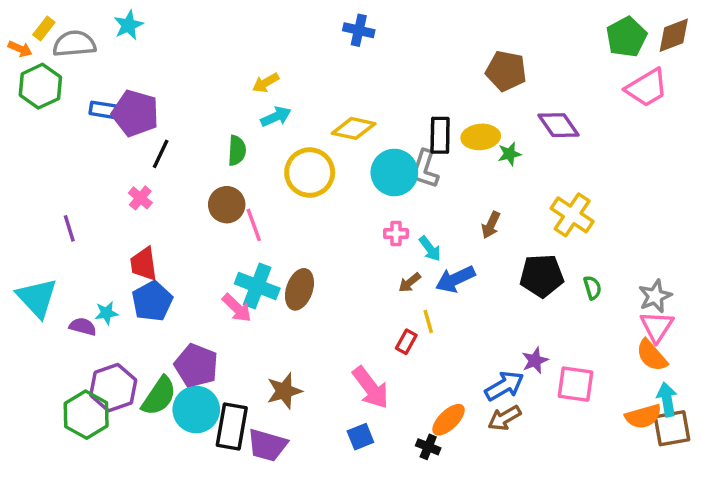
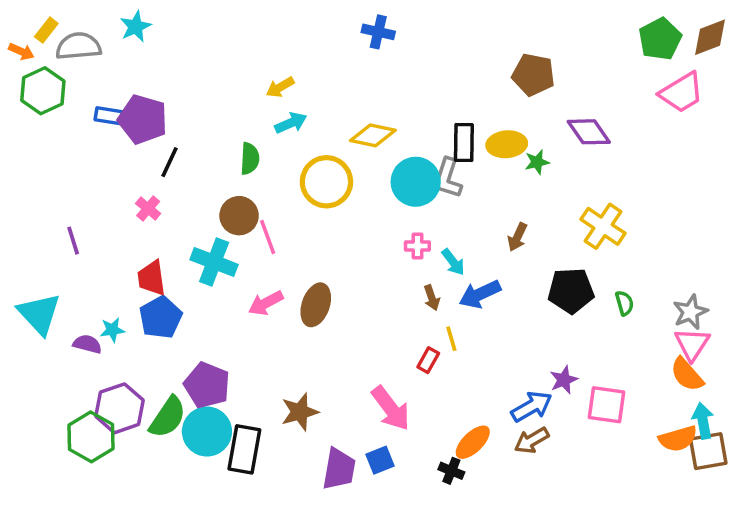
brown arrow: (410, 283) -> (432, 298), turned -70
cyan cross: (257, 286) -> (214, 262), moved
pink arrow: (237, 308) -> (266, 303), moved, turned 108
purple trapezoid: (267, 445) -> (339, 469), moved, turned -96

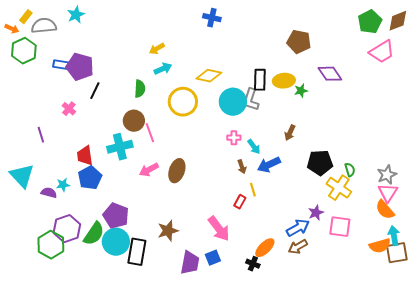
pink cross: (148, 209) -> (69, 109), moved
yellow cross: (603, 226) -> (339, 188), moved
cyan cross: (214, 262) -> (120, 147), turned -35

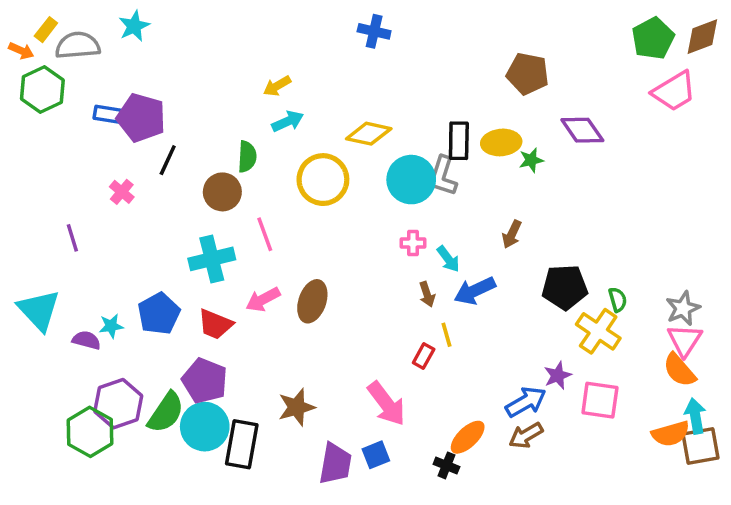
brown circle: (134, 121) -> (222, 192), moved
red trapezoid: (85, 156) -> (215, 324), moved, turned -60

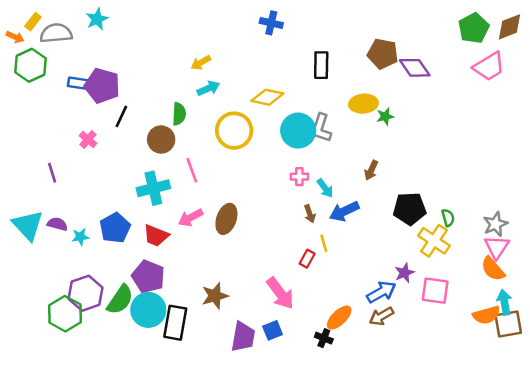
purple diamond: (582, 130) -> (415, 68), moved
black rectangle: (459, 141) -> (321, 65), moved
purple semicircle: (86, 340) -> (57, 224), moved

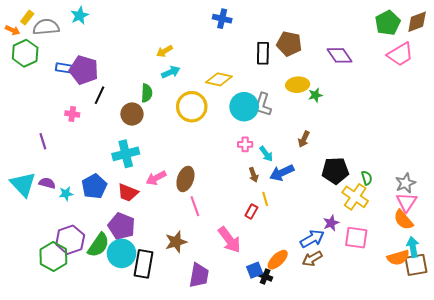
brown pentagon: (383, 54) -> (289, 44), moved
pink cross: (88, 140) -> (72, 114), turned -32
pink line: (192, 170) -> (195, 206), moved
blue square: (273, 330) -> (255, 270), moved

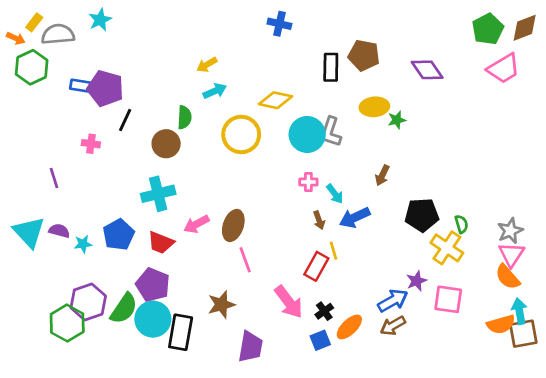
red rectangle: (251, 211) -> (316, 266), size x1.5
black cross: (265, 276) -> (324, 311), moved, turned 32

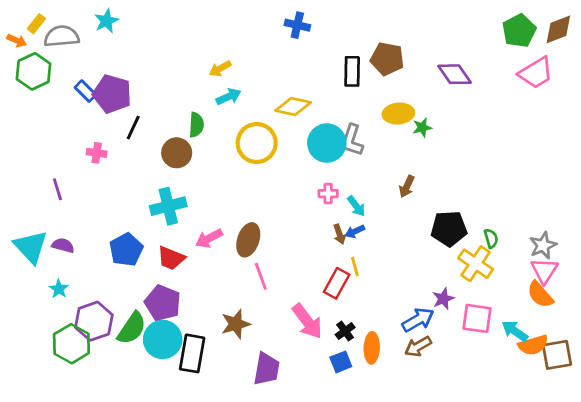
blue rectangle: (80, 86) -> (85, 91), turned 36
blue arrow: (355, 218) -> (355, 231), moved, size x0.6
cyan star: (83, 244) -> (59, 289), moved, turned -30
cyan arrow: (519, 311) -> (515, 331), moved, turned -45
orange ellipse: (349, 327) -> (372, 348), turned -44

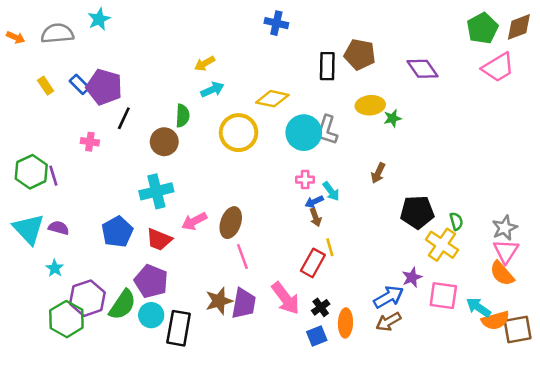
yellow rectangle: (36, 24) -> (46, 86), moved, turned -72
green hexagon: (34, 71) -> (31, 172), moved
blue arrow: (355, 231) -> (314, 202), moved
cyan circle: (163, 339) -> (151, 315), size x0.7
purple trapezoid: (266, 369) -> (244, 303), moved

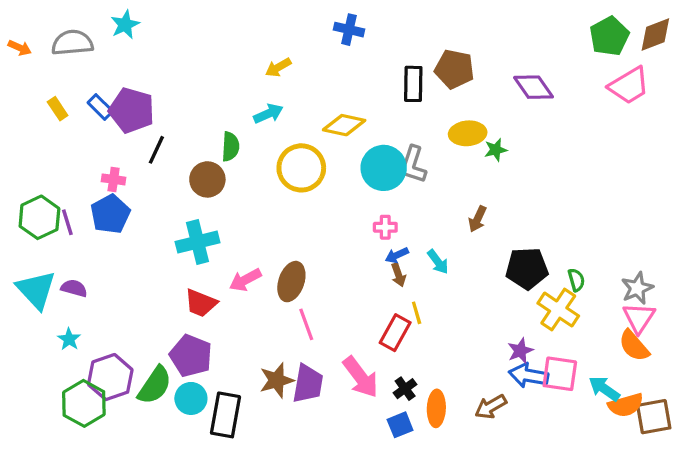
yellow arrow: (205, 63) -> (278, 67), moved
cyan arrow: (331, 191) -> (438, 262), moved
blue pentagon: (117, 232) -> (110, 214), moved
blue arrow: (388, 297) -> (529, 375), moved, turned -140

